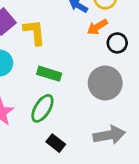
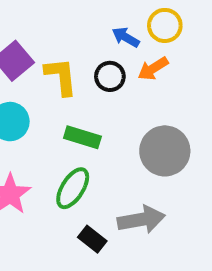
black circle: (117, 43) -> (110, 76), moved
gray arrow: (109, 135) -> (141, 220), moved

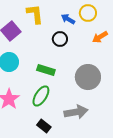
orange arrow: (153, 69) -> (100, 37), moved
yellow L-shape: (61, 76) -> (35, 14), moved
black rectangle: (92, 239) -> (44, 126), moved

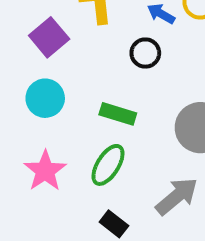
gray arrow: (76, 112) -> (177, 196), turned -30

